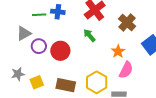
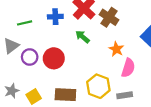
blue cross: (58, 12) -> (55, 17), moved
brown cross: (127, 22) -> (109, 17), moved

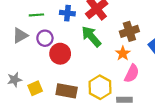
brown cross: (109, 17) -> (129, 31), moved, turned 30
green arrow: (82, 37) -> (91, 37), size x1.5
purple circle: (30, 57) -> (45, 38), moved

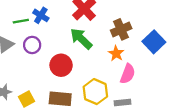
blue cross: (67, 13) -> (41, 15), moved, turned 32
red circle: (60, 54) -> (61, 65), moved

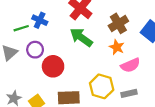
red circle: (61, 65) -> (53, 66), moved
pink semicircle: (128, 74) -> (130, 65), turned 54

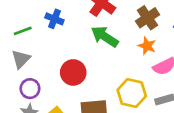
green line: (21, 28) -> (23, 31), moved
purple circle: (35, 50) -> (30, 89), moved

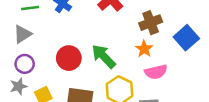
green arrow: (105, 37) -> (104, 56), moved

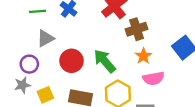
brown cross: (151, 23) -> (137, 29), moved
gray triangle: (22, 34) -> (46, 38), moved

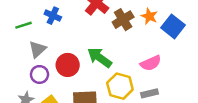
orange star: (143, 56) -> (149, 16), moved
purple circle: (29, 64) -> (39, 74), moved

